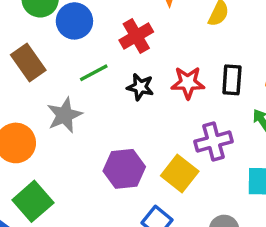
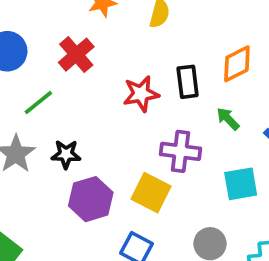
black star: (140, 87) -> (66, 154), moved
purple cross: (213, 141) -> (181, 151), turned 33

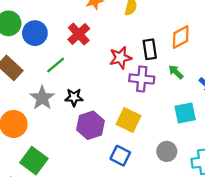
purple cross: (181, 151) -> (142, 79), moved

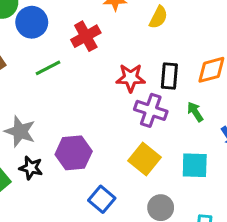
black star: (74, 97) -> (31, 168), moved
gray star: (42, 98) -> (20, 131), moved, turned -30
yellow square: (129, 120) -> (145, 159), moved

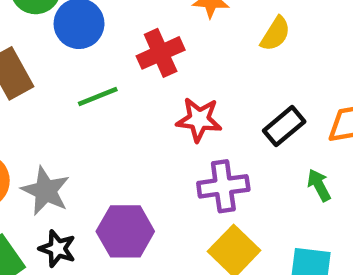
black rectangle: (169, 76) -> (284, 126), turned 40
red star: (131, 78) -> (199, 120), moved
purple cross: (151, 110) -> (223, 186), moved, turned -32

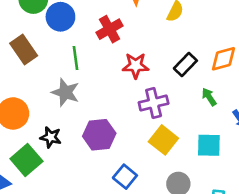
green line: (98, 97) -> (76, 58), turned -70
gray star: (46, 191) -> (65, 92), moved
black star: (57, 249) -> (51, 137), moved

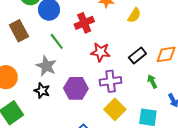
green line: (76, 58) -> (57, 41), turned -36
purple hexagon: (99, 135) -> (76, 88), moved
black star: (51, 137) -> (42, 91), moved

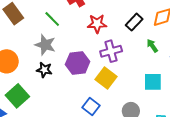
yellow square: (115, 109) -> (106, 78), moved

